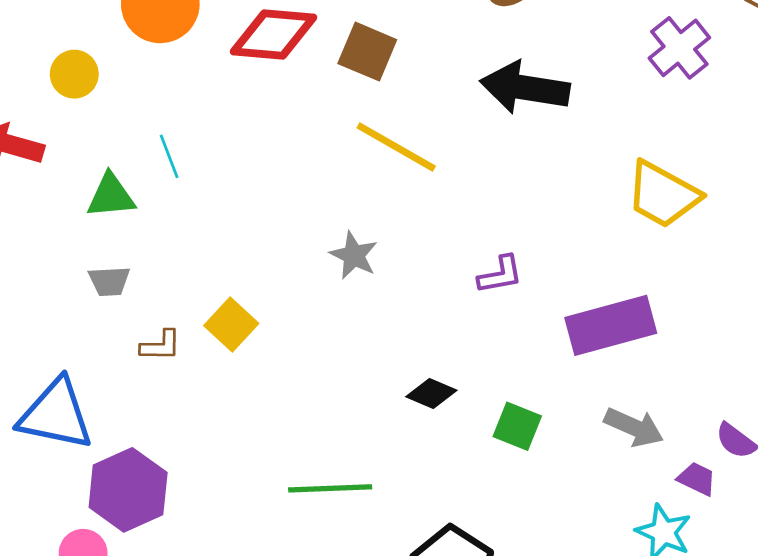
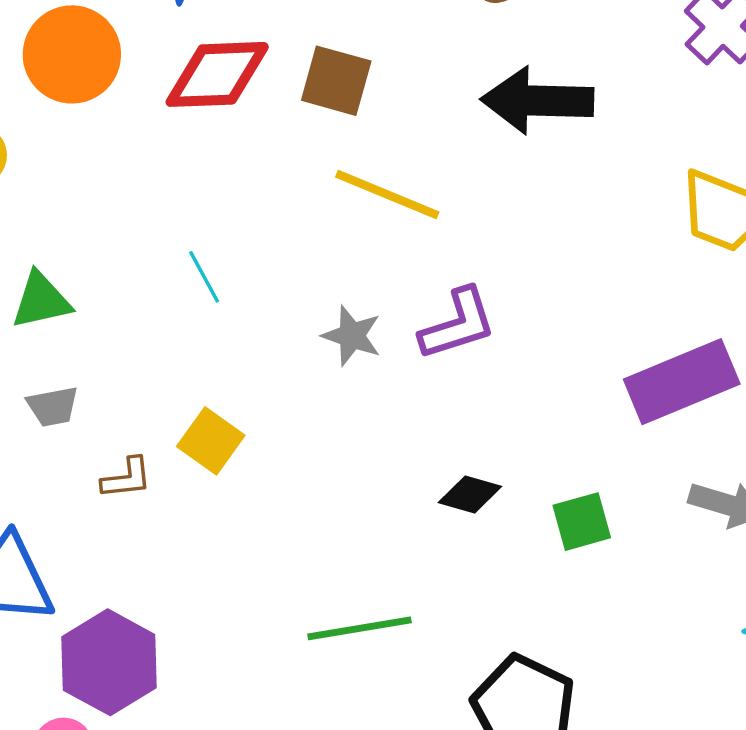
cyan line: (169, 156) -> (204, 277), moved
purple L-shape: (500, 275) -> (458, 324), moved, size x1.4
green square: (517, 426) -> (582, 522), turned -30

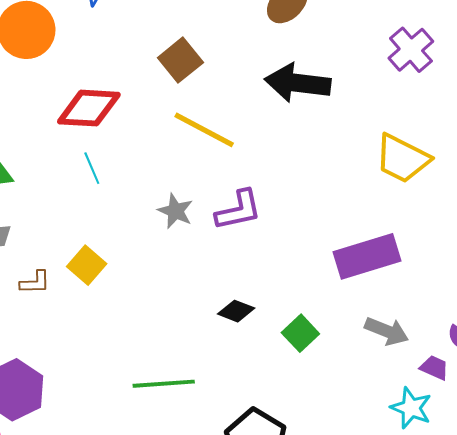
red diamond: (217, 74) -> (89, 108), moved
brown square: (336, 81) -> (180, 60), turned 30
green square: (582, 522) -> (300, 333), turned -33

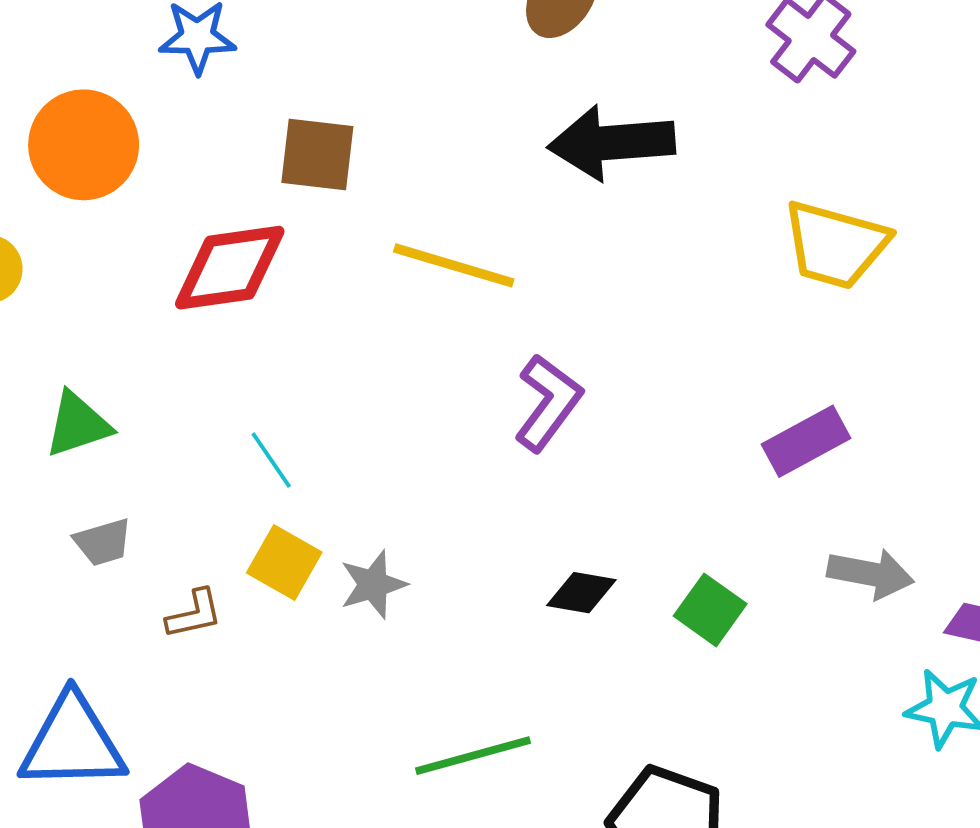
brown square: (180, 60) -> (317, 154), moved, turned -33
cyan line: (92, 168) -> (271, 460), moved
purple L-shape: (238, 210) -> (548, 403), turned -30
gray star: (175, 211) -> (373, 584), moved, turned -30
purple rectangle: (367, 256) -> (806, 441), size x0.7

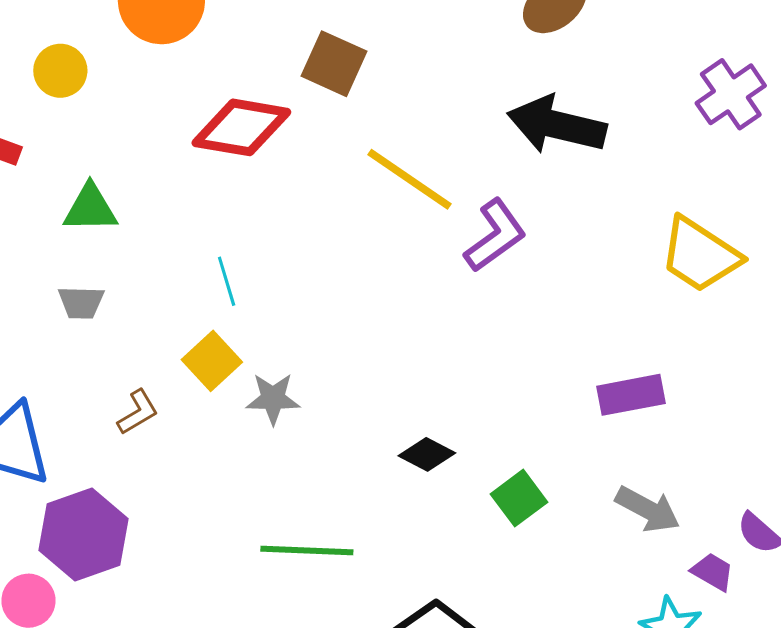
purple L-shape: (548, 403) -> (495, 236), moved
brown L-shape: (194, 614) -> (138, 412), moved, turned -36

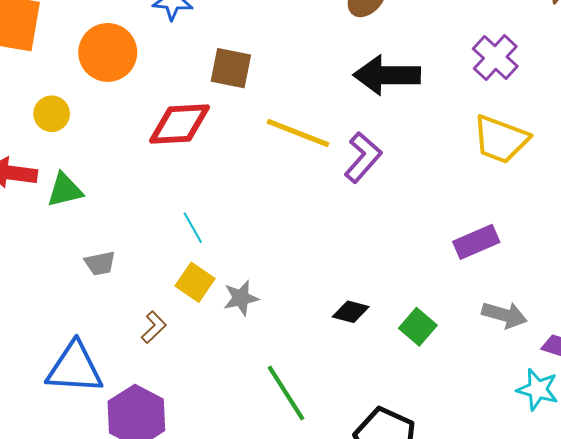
purple cross: (731, 94) -> (495, 57), moved
green triangle: (90, 208) -> (65, 190), moved
green line: (307, 550) -> (286, 393), turned 68

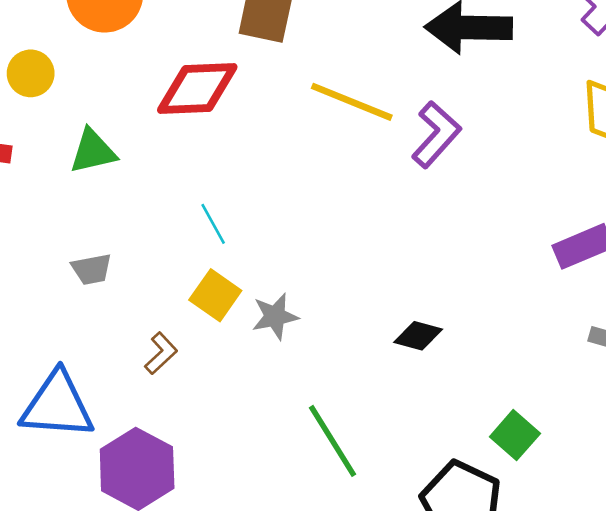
green triangle: (65, 190) -> (93, 151), moved
green square: (418, 327) -> (515, 435), moved

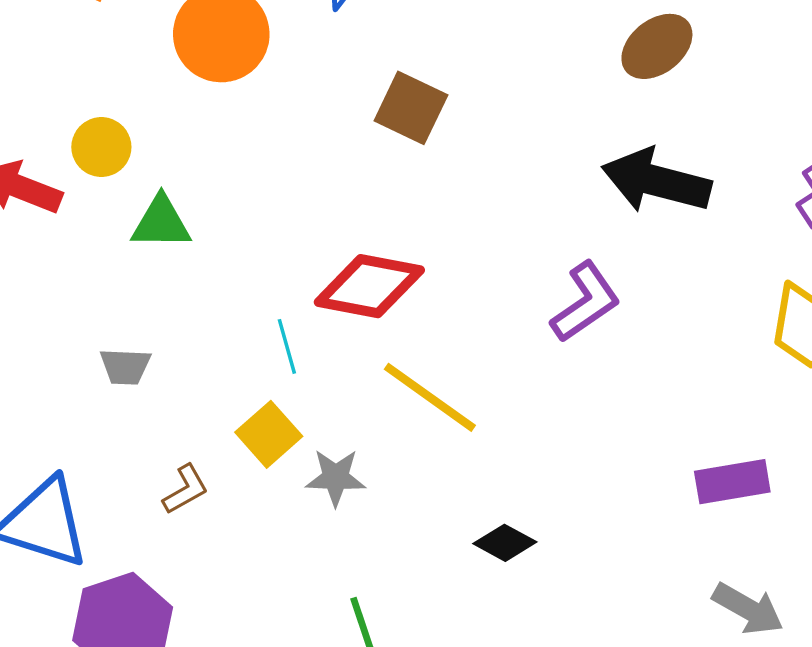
yellow circle: (31, 73) -> (101, 147), moved
red diamond: (197, 89) -> (369, 286), moved
yellow line: (352, 102) -> (430, 397), moved

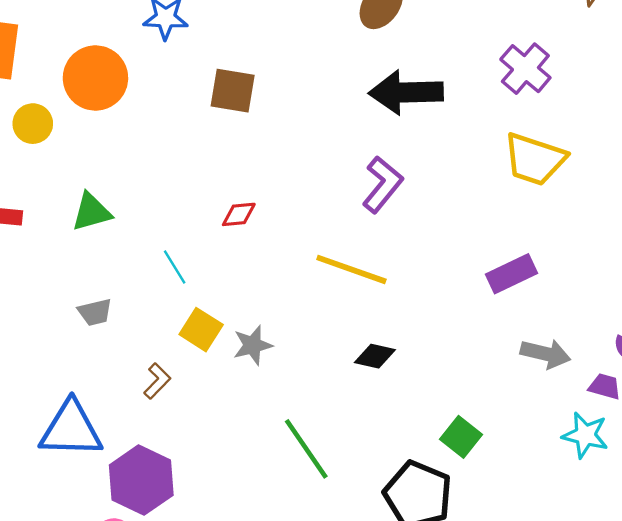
yellow circle: (101, 147) -> (33, 124), moved
red diamond: (369, 286) -> (239, 214), size x0.5
cyan line: (287, 346) -> (175, 267), moved
yellow line: (430, 397) -> (351, 269), moved

